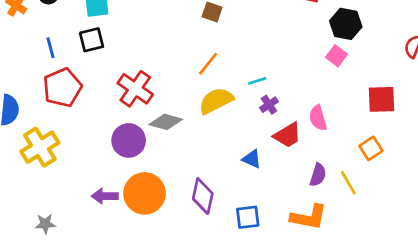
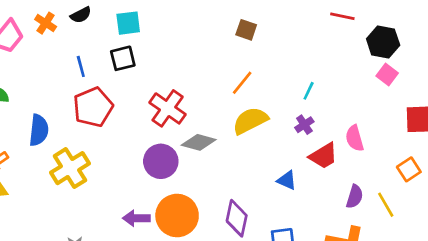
pink square: (336, 56) -> (387, 75), moved
cyan line: (257, 81) -> (309, 91), moved, turned -48

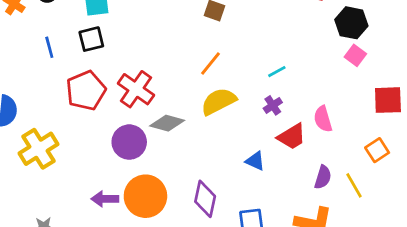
cyan line: (309, 91) -> (277, 72), turned 36
red pentagon: (93, 107) -> (86, 91), moved

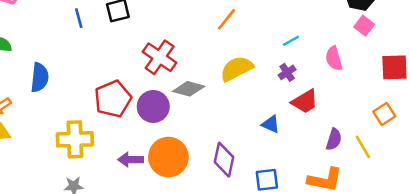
orange line: (210, 63) -> (226, 19), moved
red pentagon: (86, 91) -> (113, 99), moved
pink semicircle: (323, 119) -> (334, 59), moved
yellow cross: (38, 149) -> (75, 139), moved, turned 30

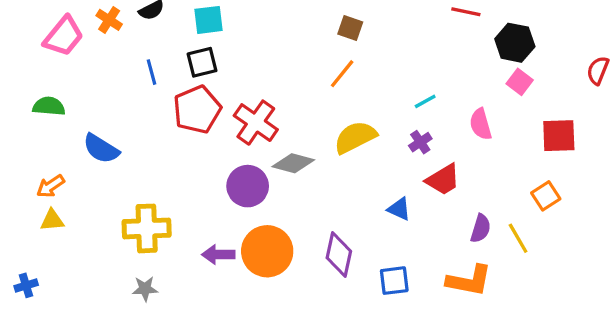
blue semicircle: (40, 77) -> (101, 149), turned 116
red pentagon: (113, 99) -> (197, 110), moved

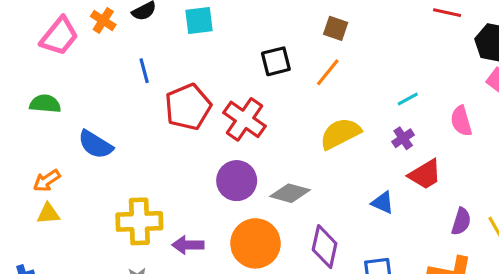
black square: (202, 62) -> (276, 61), moved
gray diamond: (293, 163) -> (290, 193), moved
purple arrow: (218, 255) -> (188, 245), moved

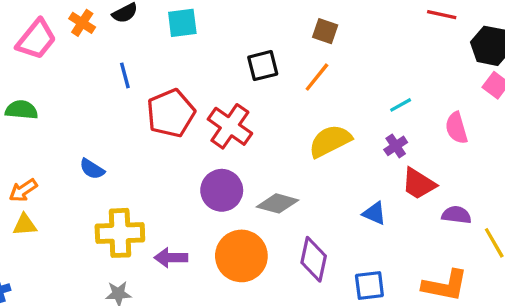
blue semicircle: (95, 145) -> (92, 169), moved, size x0.7
red trapezoid: (425, 174) -> (419, 184), turned 63
purple semicircle: (461, 221) -> (456, 215), moved, turned -100

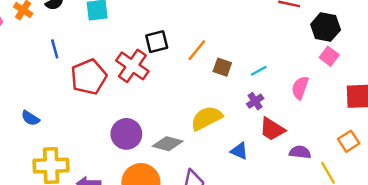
brown square: (325, 31) -> (222, 67), moved
red cross: (230, 126) -> (132, 66), moved
pink semicircle: (456, 128) -> (300, 88), turned 35
yellow semicircle: (330, 141) -> (207, 118), moved

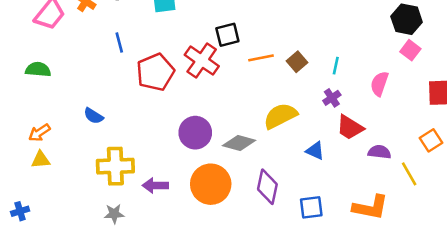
orange line: (197, 50) -> (261, 58), moved, turned 40
brown square: (222, 67) -> (297, 62), turned 30
cyan line: (259, 71) -> (336, 66), turned -49

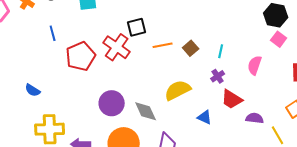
gray diamond: (239, 143) -> (146, 111), turned 50

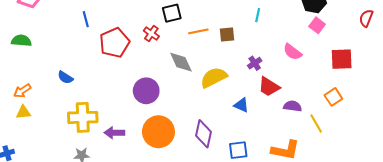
red cross: (117, 47) -> (151, 33), size x0.6
brown square: (191, 48) -> (227, 35), turned 35
cyan line: (221, 51) -> (258, 15), moved
pink semicircle: (255, 65) -> (293, 52), turned -72
gray diamond: (146, 111) -> (181, 62), moved

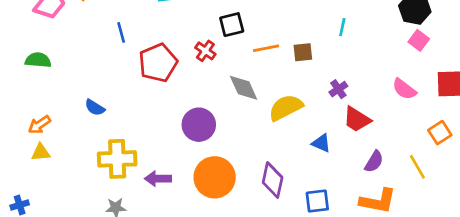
pink semicircle: (293, 52) -> (404, 89), moved
purple semicircle: (293, 106) -> (374, 162), moved, turned 114

